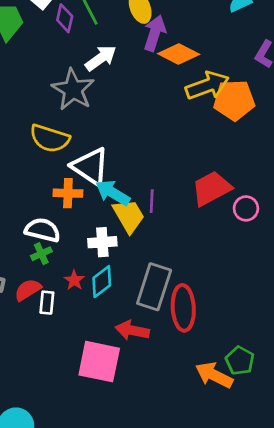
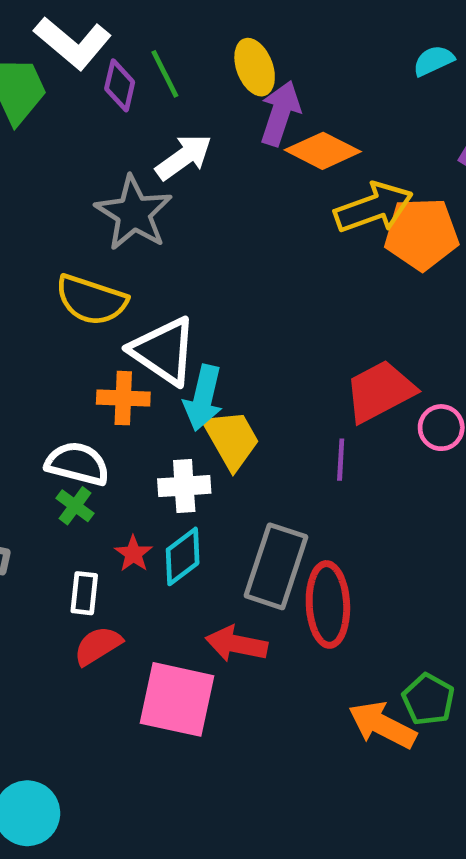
cyan arrow: (113, 193) -> (203, 398), turned -108
purple line: (152, 201) -> (341, 460), moved
green cross: (41, 254) -> (75, 506), turned -30
red semicircle: (28, 290) -> (98, 646), moved

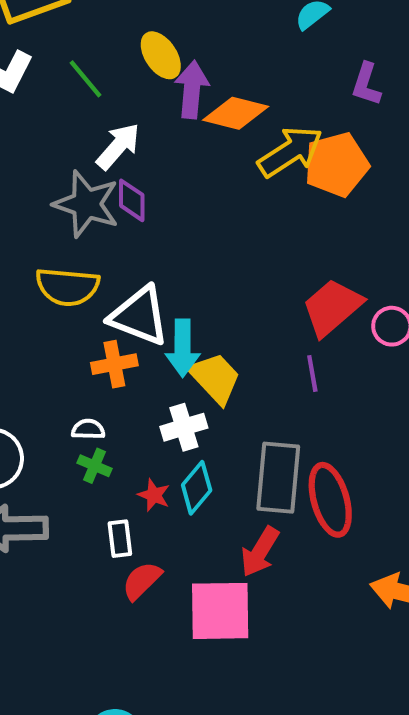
purple diamond: (120, 85) -> (132, 200), moved
white semicircle: (77, 464) -> (88, 429), size x0.6
red arrow: (236, 644) -> (260, 552), turned -57

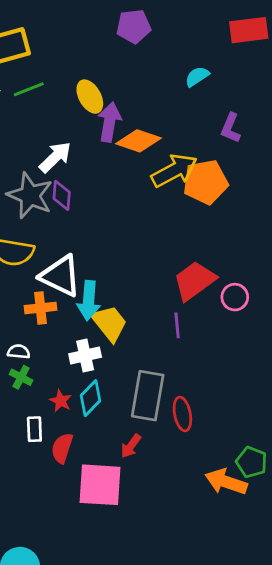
green line: (85, 79) -> (29, 89), moved, turned -76
red ellipse: (330, 500) -> (182, 414), size x0.7
red arrow: (260, 552) -> (131, 446), size x0.7
red semicircle: (142, 581) -> (62, 448), moved, turned -32

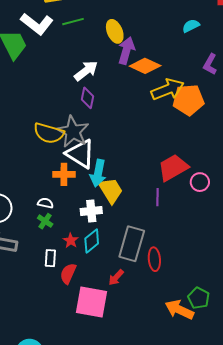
gray star: (30, 195) -> (73, 132), moved

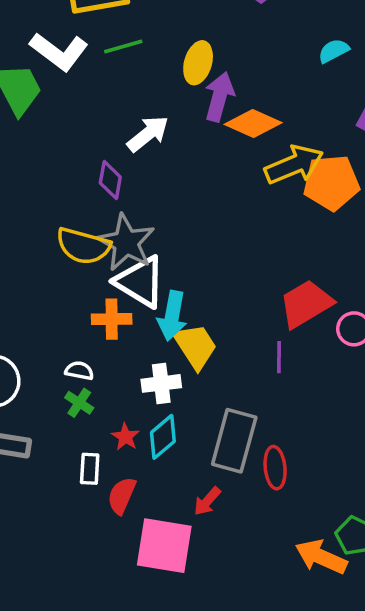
yellow ellipse: (115, 31) -> (198, 63), turned 40
purple diamond: (87, 98) -> (110, 180), moved

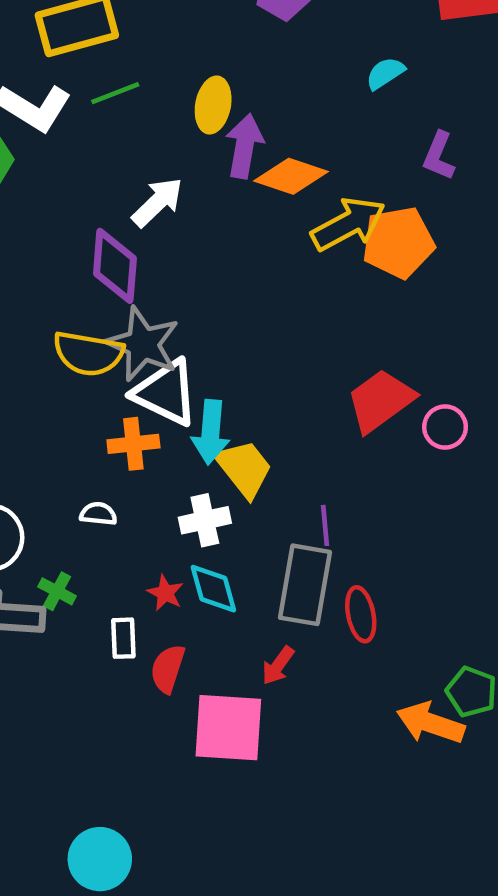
purple diamond: (110, 180) -> (115, 266), size x1.5
purple line: (279, 357) -> (325, 525), moved
green cross: (79, 403) -> (57, 591), moved
cyan diamond: (163, 437) -> (213, 589), turned -60

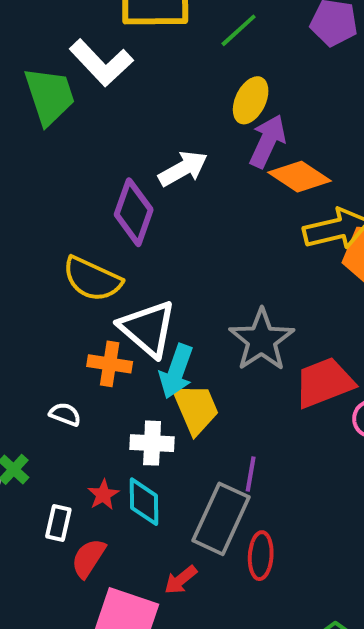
green line: (115, 93) -> (239, 30), moved, turned -36
gray star: (143, 344) -> (262, 340), moved

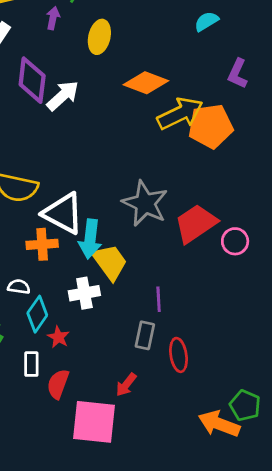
purple arrow: (268, 141) -> (53, 18), moved, size x0.6
purple diamond: (134, 212) -> (32, 80), moved
cyan diamond: (144, 502) -> (37, 314), moved, turned 48
gray rectangle: (221, 519) -> (145, 335), size x0.6

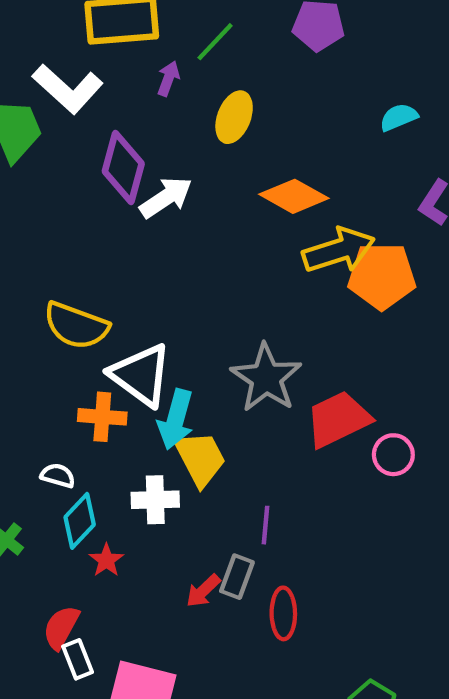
white rectangle: (31, 364) -> (78, 659), moved, turned -30
red semicircle: (58, 384) -> (61, 627), moved
red arrow: (126, 385) -> (203, 591), moved

